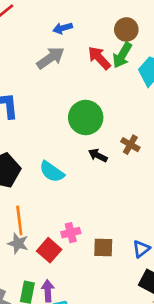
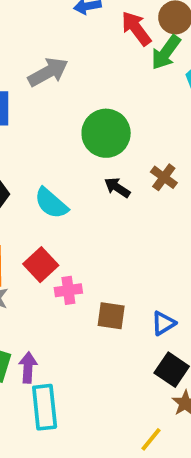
gray arrow: (50, 58) -> (48, 72), moved
red arrow: (99, 58) -> (136, 28), moved
red square: (49, 250) -> (41, 265), moved

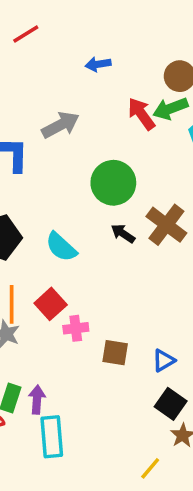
red arrow: (136, 28) -> (141, 114), moved
green arrow: (166, 52) -> (170, 109), turned 32
brown cross: (164, 177) -> (166, 225), size x1.6

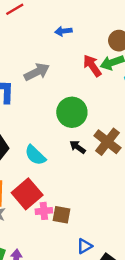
red square: (51, 304) -> (27, 194), size x1.4
brown square: (115, 353) -> (61, 215), moved
blue triangle: (164, 360) -> (85, 246), moved

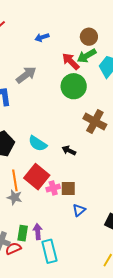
green circle: (72, 112) -> (74, 86), moved
black arrow: (78, 147) -> (69, 150), moved
blue triangle: (85, 246) -> (79, 210), moved

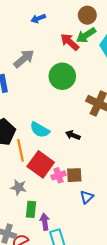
green circle: (74, 86) -> (62, 76), moved
orange line: (15, 180) -> (21, 150), moved
green rectangle: (23, 233) -> (31, 209), moved

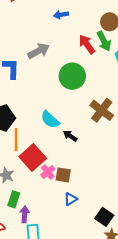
green arrow: (86, 35) -> (104, 41), turned -96
cyan semicircle: (40, 130) -> (50, 120), moved
pink cross: (59, 175) -> (48, 172), turned -32

